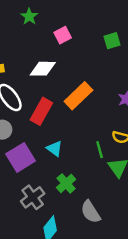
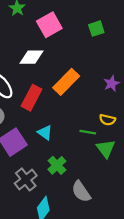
pink square: (63, 35) -> (49, 25), size x1.5
green line: (100, 150) -> (88, 132), turned -63

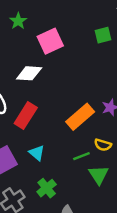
green square: (96, 29) -> (103, 35), moved
orange rectangle: (66, 82) -> (80, 117), moved
green line: (88, 132) -> (81, 156), turned -35

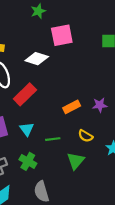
orange rectangle: (80, 117) -> (72, 107), size x0.7
green line: (81, 156) -> (53, 139), moved
green cross: (47, 188) -> (28, 161), turned -35

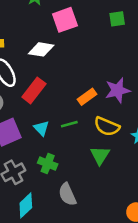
purple star: (100, 105) -> (118, 90), size x1.5
yellow semicircle: (85, 136) -> (107, 126), size x1.5
green line: (53, 139) -> (69, 124), moved

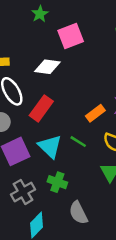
green line: (69, 124) -> (78, 142), turned 49
cyan triangle: (41, 128) -> (50, 147), size x1.5

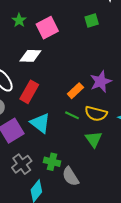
green star: (40, 14) -> (19, 20), moved
green line: (78, 142) -> (72, 115), moved
green cross: (57, 182) -> (52, 162), moved

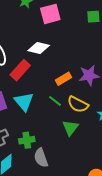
white diamond: (30, 56) -> (39, 48), moved
green cross: (52, 162) -> (27, 140), turned -35

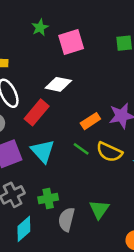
green triangle: (70, 128) -> (99, 209), moved
gray semicircle: (41, 158) -> (66, 219), turned 36

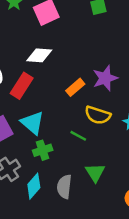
green line: (81, 149) -> (78, 136), moved
green cross: (48, 198) -> (43, 150), moved
cyan diamond: (24, 229) -> (34, 186), moved

